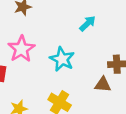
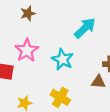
cyan arrow: (88, 23) -> (85, 28), size x1.5

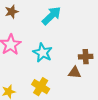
cyan arrow: (85, 28) -> (52, 16), moved

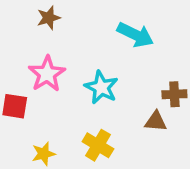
cyan arrow: (52, 16) -> (135, 35), moved, turned 70

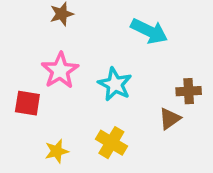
brown triangle: (156, 121) -> (170, 119), turned -40

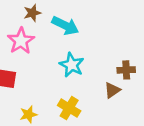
cyan arrow: (149, 31) -> (65, 26), moved
pink star: (60, 71) -> (21, 41), moved

